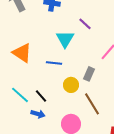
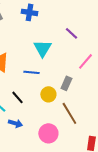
purple line: (85, 24) -> (71, 33), moved
black line: (41, 96) -> (17, 97), moved

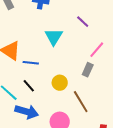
blue line: (31, 72) -> (31, 63), moved
gray rectangle: (66, 83) -> (88, 70), moved
blue arrow: (15, 123) -> (27, 112), size x1.6

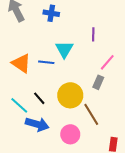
purple line: (83, 22) -> (93, 34), turned 48
blue line: (31, 63) -> (46, 62), moved
yellow circle: (60, 83) -> (70, 95), size x1.6

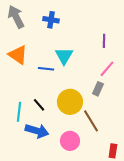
purple line: (93, 34) -> (104, 41), moved
orange triangle: (21, 63) -> (18, 55), moved
cyan line: (19, 105) -> (19, 112), turned 54

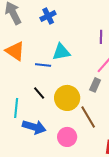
blue cross: (51, 20) -> (48, 16), turned -35
cyan triangle: (64, 56) -> (61, 52), turned 48
black line: (39, 105) -> (39, 93), moved

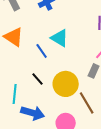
cyan triangle: (61, 52) -> (60, 38), turned 42
blue line: (43, 65) -> (42, 51), turned 49

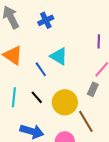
cyan line: (15, 94) -> (14, 97), moved

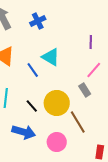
gray rectangle: (93, 89) -> (85, 90), turned -56
black line: (37, 97) -> (32, 106), moved

